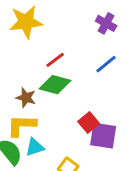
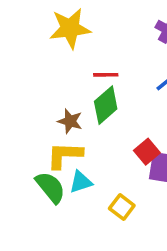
red line: (55, 60) -> (106, 75), turned 36
green diamond: (55, 85) -> (106, 105), turned -56

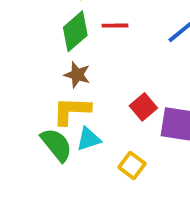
green diamond: (106, 105) -> (75, 31), moved
red square: (147, 152) -> (143, 107), moved

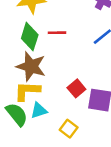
green diamond: (75, 31) -> (30, 37), turned -32
brown star: (77, 75) -> (31, 66), size x1.6

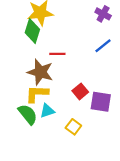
red line: (57, 33) -> (57, 54), moved
green diamond: (30, 37) -> (32, 31), moved

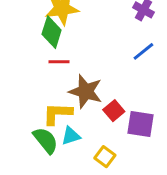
red line: (57, 54) -> (59, 62), moved
brown star: (40, 72) -> (86, 91), moved

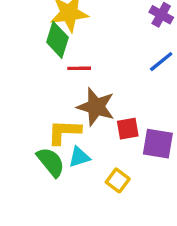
red line: (59, 62) -> (79, 68), moved
red square: (114, 111) -> (128, 129), turned 30

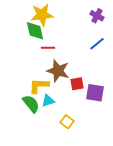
green diamond: (57, 40) -> (35, 31), turned -30
yellow square: (118, 180) -> (67, 122), moved

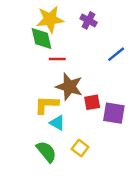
purple cross: (97, 16) -> (89, 20), moved
cyan triangle: (48, 101) -> (57, 123), turned 48
green semicircle: (31, 104) -> (46, 152), moved

